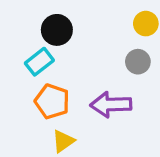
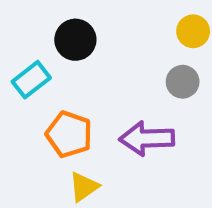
cyan rectangle: (39, 62) -> (31, 80), moved

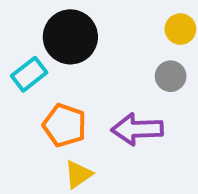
black circle: (75, 40) -> (70, 37), size x1.4

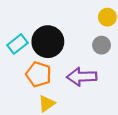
black circle: (70, 37) -> (48, 42), moved

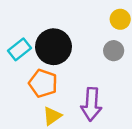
purple arrow: (82, 77) -> (91, 104), moved, turned -84

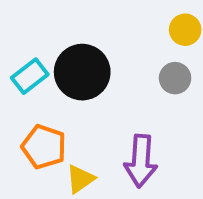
orange pentagon: (43, 83) -> (44, 147), moved

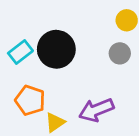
purple arrow: (141, 161) -> (96, 110), turned 64

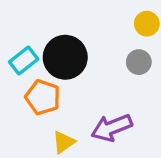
orange pentagon: (30, 100) -> (43, 97), moved

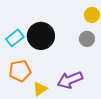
orange pentagon: (43, 97) -> (20, 71), moved, turned -30

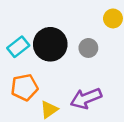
gray circle: (87, 39) -> (88, 48), moved

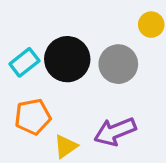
gray circle: (88, 48) -> (118, 64), size x1.5

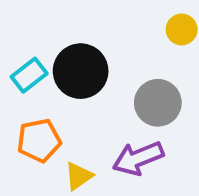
gray circle: (118, 64) -> (158, 103), moved

